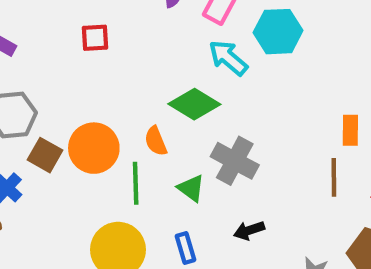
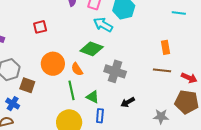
orange circle: (94, 148) -> (53, 64), moved
brown line: (334, 177) -> (162, 70), turned -72
green triangle: (191, 188) -> (93, 97), moved
blue rectangle: (186, 248) -> (100, 116), turned 32

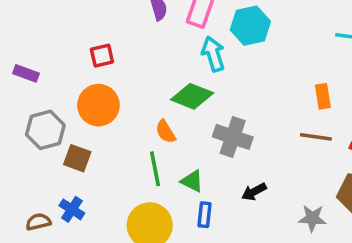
cyan arrow: (103, 25) -> (213, 54), turned 42
orange circle: (53, 64) -> (98, 105), moved
blue cross: (13, 104) -> (72, 209), moved

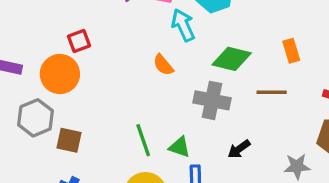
green diamond: (192, 96) -> (232, 59), moved
orange circle: (98, 105) -> (60, 74), moved
orange semicircle: (166, 132) -> (163, 65), moved
brown line: (316, 137) -> (272, 92), moved

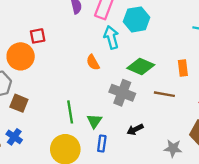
green triangle: (180, 147) -> (94, 121), turned 35

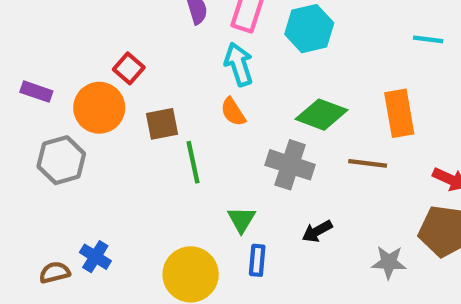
red square: (38, 36) -> (129, 68), turned -35
cyan arrow: (111, 37) -> (239, 64), moved
orange rectangle: (183, 68) -> (399, 113), size x1.5
brown square: (19, 103) -> (162, 124), moved, turned -30
green line: (70, 112) -> (193, 162), moved

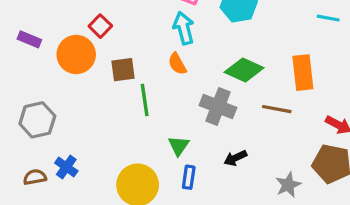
gray hexagon: (61, 160) -> (37, 120), moved
gray star: (389, 262) -> (288, 185), turned -30

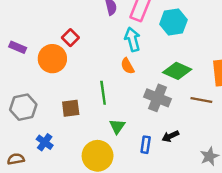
brown square: (123, 70) -> (71, 108), moved
green triangle: (179, 146) -> (117, 126), moved
brown semicircle: (35, 177) -> (16, 159), moved
blue rectangle: (189, 177) -> (146, 145), moved

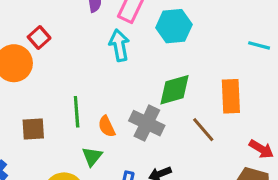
orange semicircle: (127, 66) -> (107, 126), moved
green diamond: (177, 71) -> (174, 90), turned -44
brown line: (201, 100) -> (203, 130), turned 35

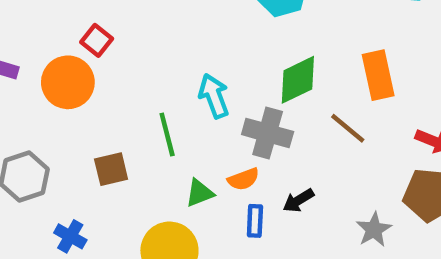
cyan arrow: (119, 45) -> (214, 96), moved
orange semicircle: (107, 126) -> (243, 179), moved, turned -75
green triangle: (92, 156) -> (200, 193), turned 40

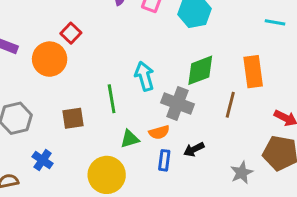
brown line: (348, 128) -> (230, 105), turned 60

